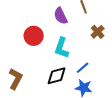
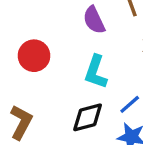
red circle: (34, 36) -> (34, 56), moved

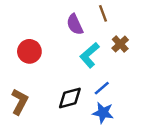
cyan L-shape: (96, 72) -> (90, 55), moved, turned 30

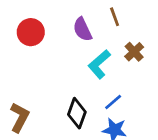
red circle: (29, 51) -> (31, 32), moved
black diamond: (70, 98) -> (77, 113), turned -55

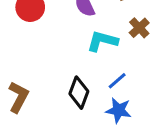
cyan L-shape: (99, 64) -> (102, 41), turned 56

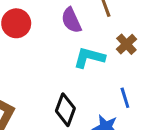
blue line: (117, 81) -> (125, 98), moved, turned -66

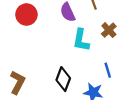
cyan L-shape: (89, 58) -> (81, 40), turned -95

